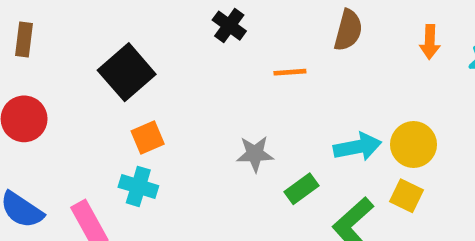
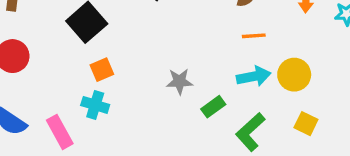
orange line: (290, 72) -> (254, 36), moved
yellow square: (407, 196) -> (306, 124), moved

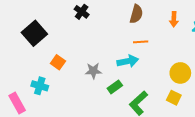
orange square: (102, 70) -> (58, 62), moved, turned -32
yellow circle: (294, 75) -> (180, 73), moved
cyan arrow: (254, 76) -> (128, 61), moved

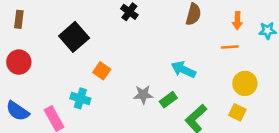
orange line: (141, 42) -> (230, 47), moved
cyan arrow: (128, 61) -> (183, 70), turned -144
gray star: (93, 71) -> (143, 95), moved

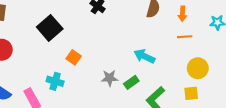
orange arrow: (237, 21) -> (183, 14), moved
yellow square: (237, 112) -> (191, 93), turned -32

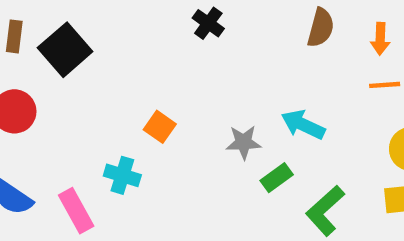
black square: (50, 28) -> (65, 50), moved
gray star: (110, 78) -> (244, 142), moved

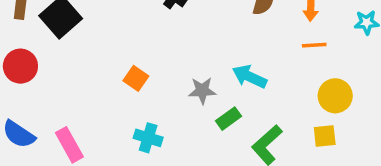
cyan cross: (122, 175) -> (148, 138), moved

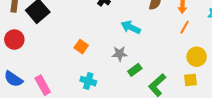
orange line: (314, 45) -> (184, 27), turned -56
cyan arrow: (249, 77) -> (131, 27), moved

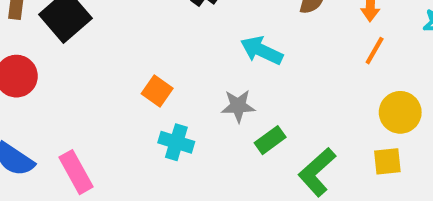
cyan cross: (88, 81) -> (176, 142), moved

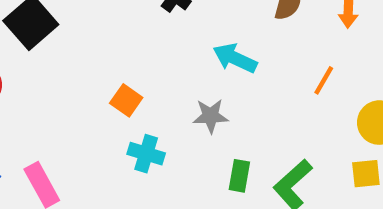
orange line: (375, 51) -> (324, 80), moved
green rectangle: (270, 140) -> (239, 176), moved, turned -44

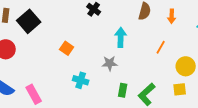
cyan arrow: (235, 58) -> (121, 37), turned 66
orange square: (126, 100) -> (67, 48), moved

